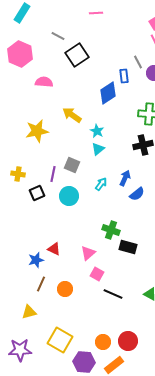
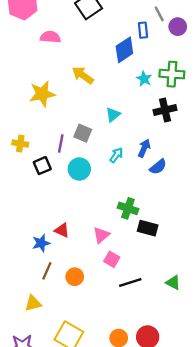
cyan star: (97, 131) -> (144, 79), moved
black line: (113, 294) -> (130, 282), turned -42

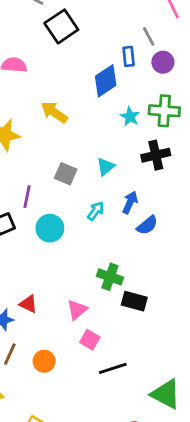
purple circle: (178, 27) -> (163, 62), moved
cyan triangle: (113, 115) -> (106, 167), moved
gray square: (83, 133) -> (66, 174), moved
green triangle: (173, 282) -> (166, 394), moved, size x1.6

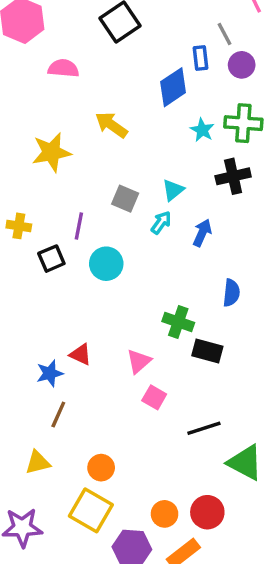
cyan arrow: (96, 211) -> (161, 223), moved
blue semicircle: (147, 225) -> (231, 293), moved, turned -45
orange circle: (44, 361) -> (101, 468), moved
black line: (113, 368) -> (204, 428), moved

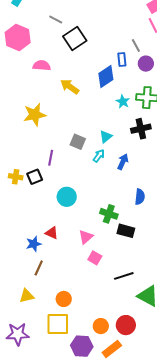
yellow arrow: (111, 125) -> (70, 87), moved
yellow cross: (19, 226) -> (16, 177), moved
cyan circle: (106, 264) -> (67, 197), moved
yellow square: (91, 510) -> (58, 324), turned -30

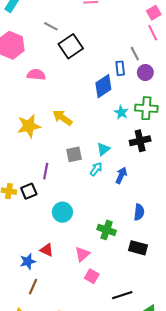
yellow arrow: (70, 87) -> (62, 118), moved
gray square: (78, 142) -> (74, 154), turned -35
black rectangle: (126, 231) -> (138, 248), moved

